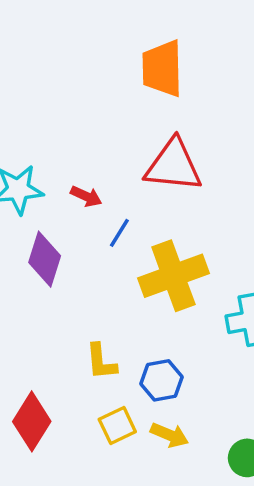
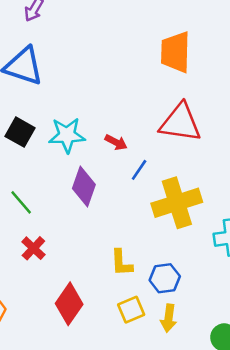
yellow arrow: (169, 435) -> (169, 318), turned 72

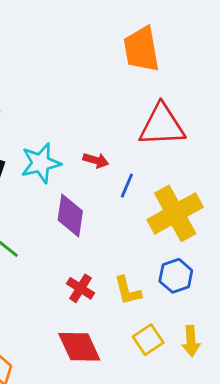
red cross: (33, 248) -> (80, 288), moved
blue hexagon: (165, 278) -> (176, 276), moved
red diamond: (69, 304) -> (79, 347), turned -48

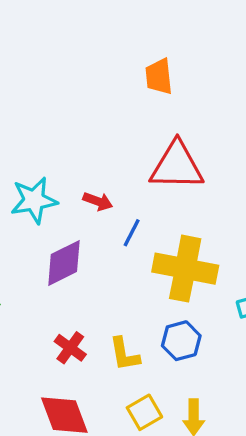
orange trapezoid: (141, 49) -> (159, 76), size x0.7
yellow cross: (175, 213) -> (185, 269), turned 36
purple diamond: (70, 216) -> (64, 263), turned 51

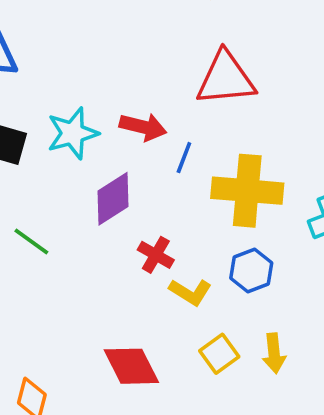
red arrow: (98, 201) -> (143, 127), size x1.4
red cross: (70, 348) -> (156, 255), moved
yellow L-shape: (124, 354) -> (190, 292), turned -42

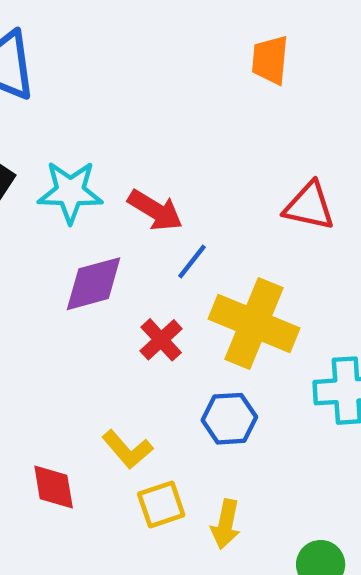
red triangle: (226, 79) -> (309, 206), moved, size x0.7
red cross: (156, 255) -> (161, 340), moved
yellow L-shape: (190, 292) -> (127, 449), moved
red diamond: (131, 366) -> (54, 487), size x0.7

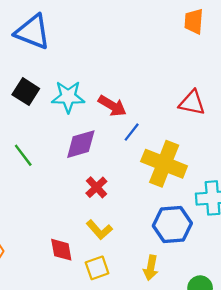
orange trapezoid: (270, 60) -> (194, 21), moved
red cross: (161, 340) -> (96, 187), moved
blue hexagon: (229, 419) -> (172, 224), moved, size x1.4
yellow square: (161, 505) -> (97, 268), moved

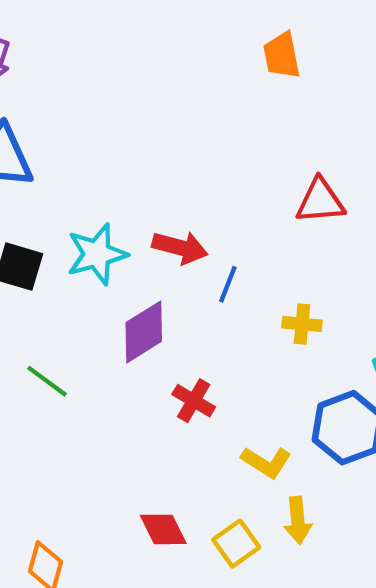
yellow cross: (164, 164) -> (302, 324), size x0.5
yellow L-shape: (99, 230) -> (266, 462), moved
yellow arrow: (151, 268) -> (298, 520), moved

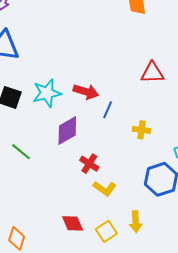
yellow L-shape: (266, 462) -> (105, 188), moved

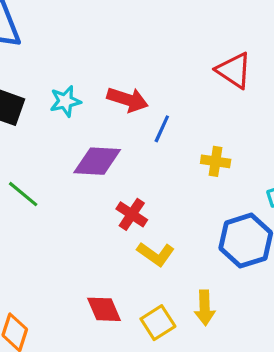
red triangle: (152, 73) -> (234, 70), turned 35
cyan star: (47, 93) -> (65, 101), size x0.7
purple diamond: (67, 130) -> (97, 161), turned 32

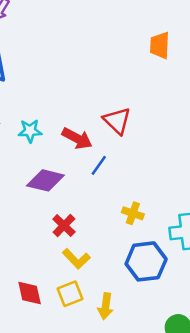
red triangle: (234, 70) -> (117, 121), moved
yellow cross: (216, 161) -> (133, 213), moved
yellow square: (158, 323) -> (70, 294), moved

